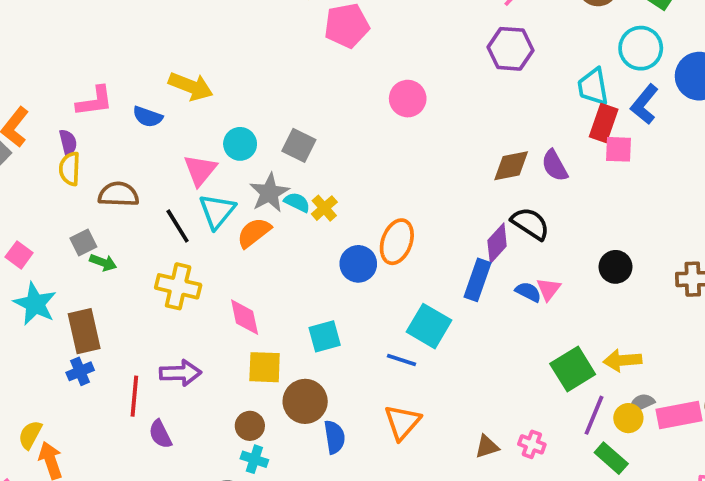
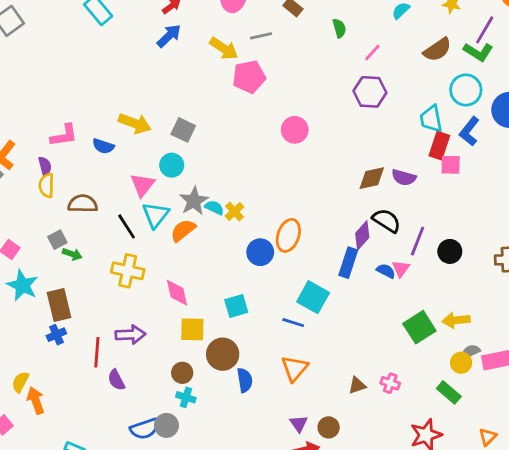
gray square: (299, 145) -> (183, 130), moved
purple semicircle: (555, 166) -> (404, 177), turned -45
purple line: (594, 415) -> (418, 241), moved

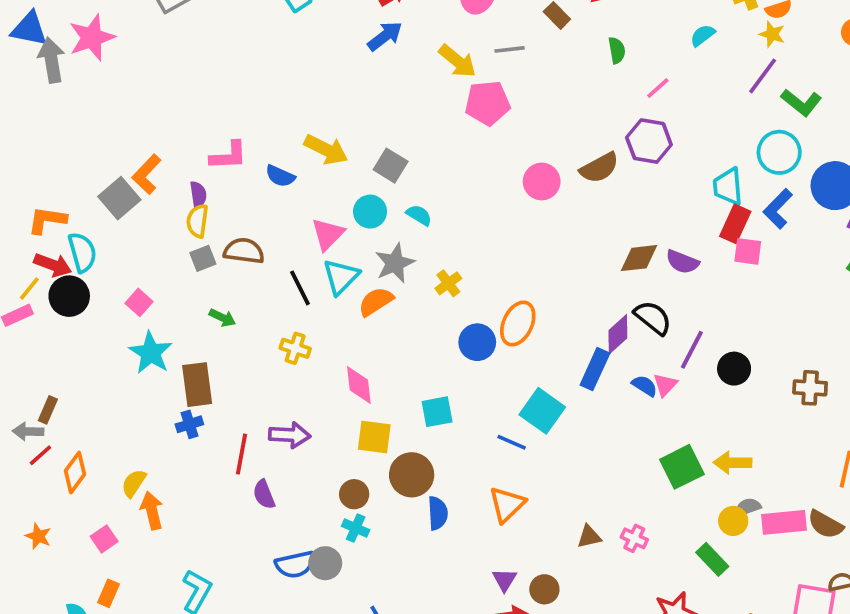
purple line: (485, 30) -> (763, 76), moved
brown semicircle: (437, 50) -> (599, 168), moved
cyan semicircle: (214, 208) -> (419, 215), moved
gray square: (57, 240) -> (203, 258), moved
yellow cross: (128, 271) -> (295, 348), size x0.7

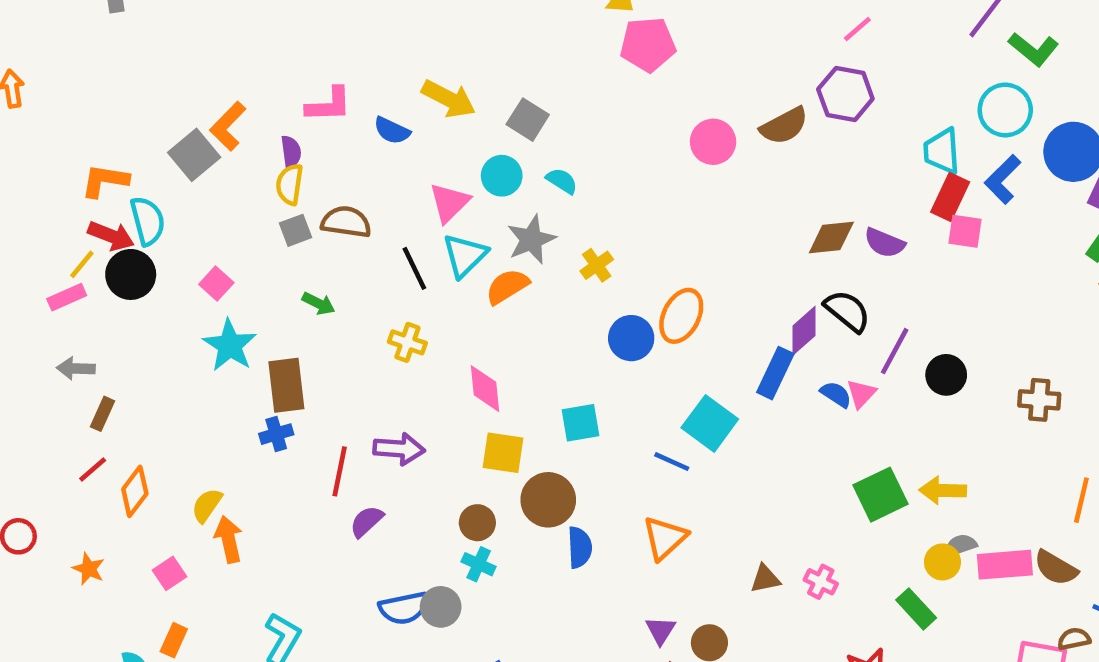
gray arrow: (28, 431) -> (76, 368), moved
purple semicircle: (264, 494) -> (367, 521), turned 68

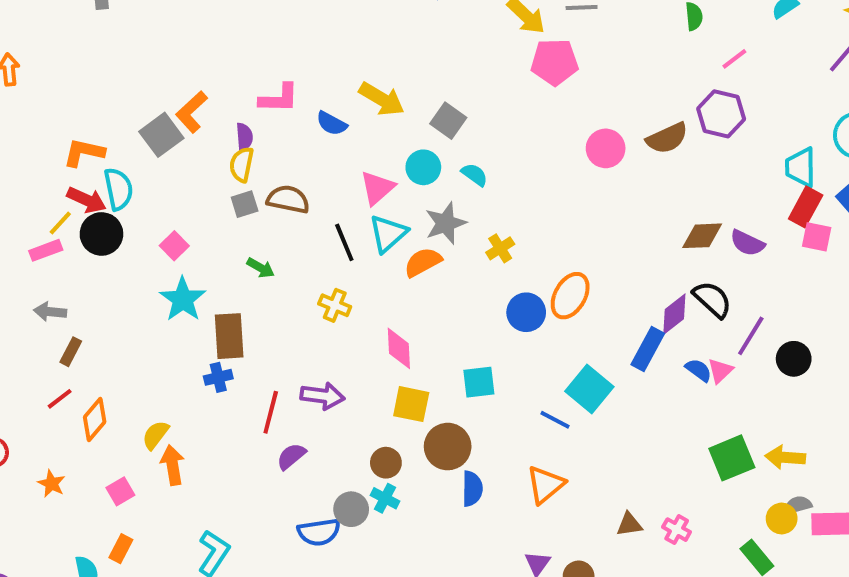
gray circle: (441, 607) -> (351, 509), moved

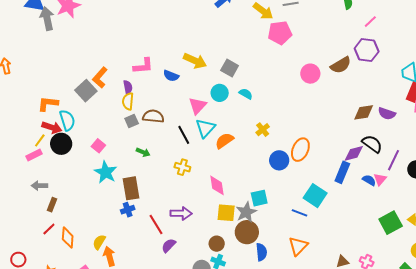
gray star: (446, 223) -> (246, 212), moved
purple diamond: (674, 314) -> (354, 153), turned 30
red line: (271, 412) -> (156, 224), turned -40
orange diamond: (95, 420) -> (68, 238), turned -30

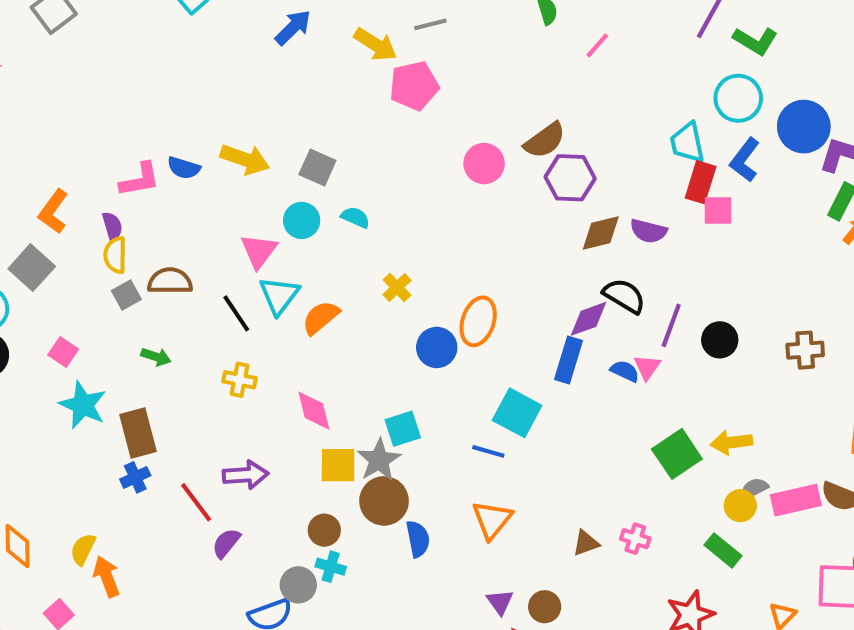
purple hexagon: (367, 50) -> (570, 178), moved
blue semicircle: (171, 76) -> (184, 168), moved
gray square: (86, 91) -> (32, 268), moved

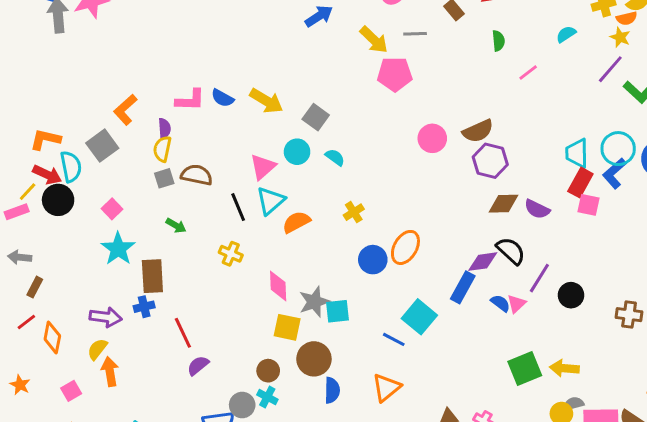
cyan circle: (738, 98) -> (618, 149), moved
gray star: (379, 460) -> (314, 302), moved
purple arrow: (246, 475) -> (106, 317), moved

